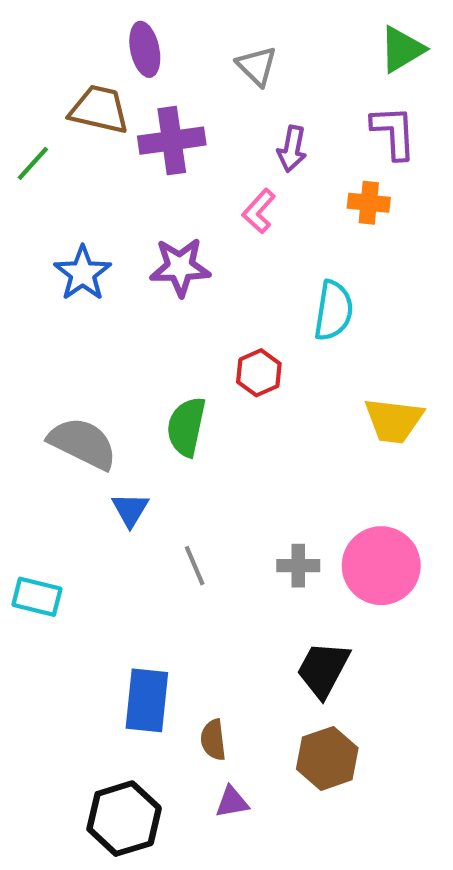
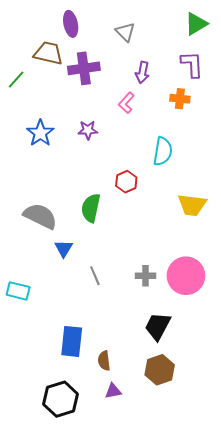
purple star: (180, 267) -> (88, 130), size x0.7

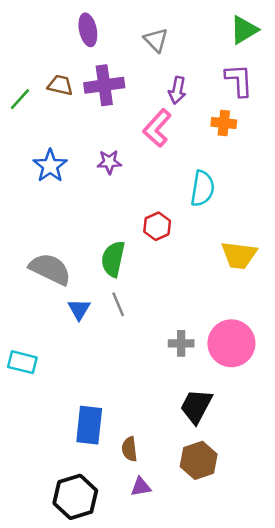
brown trapezoid: (48, 53) -> (60, 85), moved, size x0.7
pink L-shape: (126, 103) -> (157, 128), size x1.4
gray line: (95, 276) -> (118, 304), moved

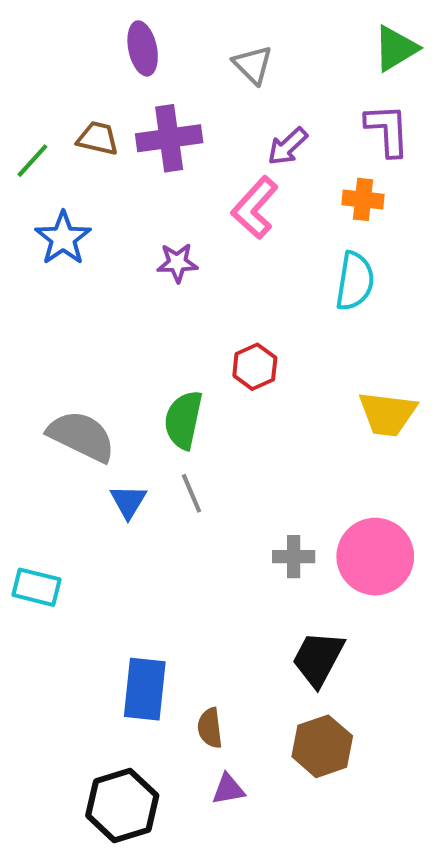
purple arrow: (177, 90) -> (287, 146), turned 36
blue star: (50, 166) -> (63, 238), moved
cyan semicircle: (202, 188) -> (355, 281), moved

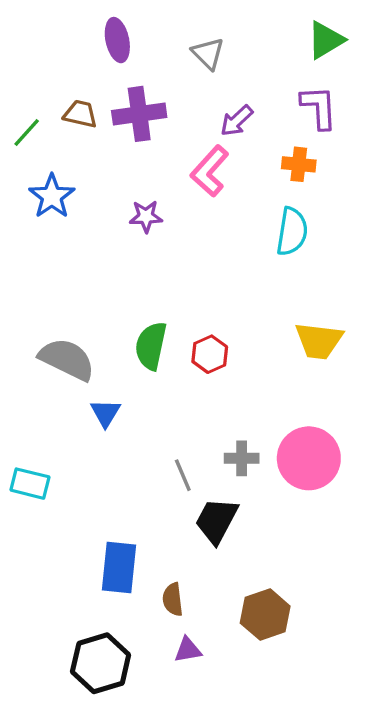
red hexagon: (255, 367) -> (210, 354), moved
gray line: (192, 493) -> (183, 475), moved
black trapezoid: (318, 659) -> (216, 520), moved

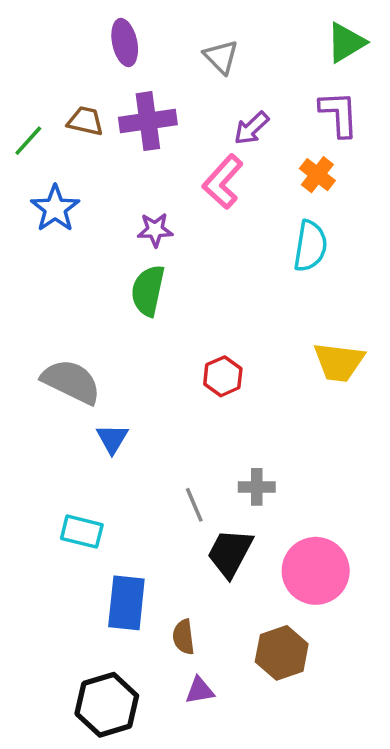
orange cross: (299, 164) -> (317, 175), turned 32
green semicircle: (151, 346) -> (148, 291), moved
pink circle: (309, 458) -> (316, 571), moved
cyan rectangle: (30, 484) -> (82, 532), moved

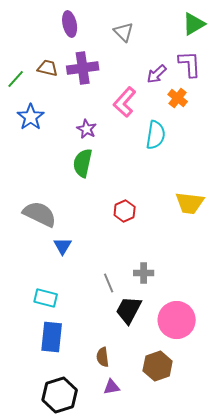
purple arrow: (251, 128) -> (157, 74), moved
purple star: (155, 230) -> (87, 129), turned 30
cyan semicircle: (310, 246) -> (156, 135), moved
blue rectangle: (126, 603) -> (52, 337), moved

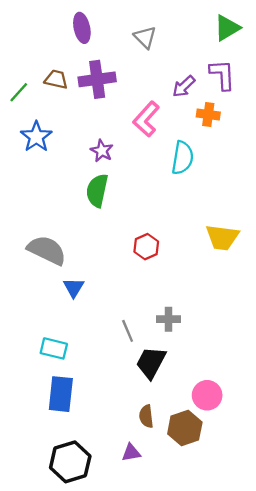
orange cross: (178, 98) -> (208, 114), turned -30
pink circle: (177, 320) -> (207, 395), moved, size x0.7
brown semicircle: (103, 357) -> (146, 416), moved

